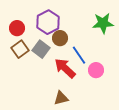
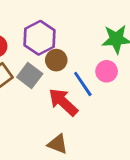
pink circle: (96, 70) -> (107, 71), moved
brown triangle: (61, 98) -> (58, 144), turned 35

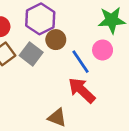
red arrow: (63, 102) -> (82, 90), moved

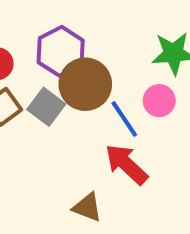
brown circle: (56, 40) -> (85, 84), size x1.6

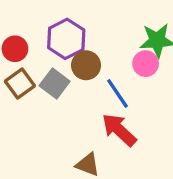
brown circle: (85, 84) -> (86, 65), size x0.7
pink circle: (159, 101) -> (146, 64), moved

